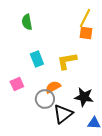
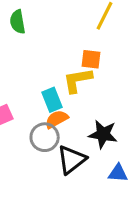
orange square: (86, 33) -> (91, 59), moved
cyan rectangle: (37, 59) -> (52, 100), moved

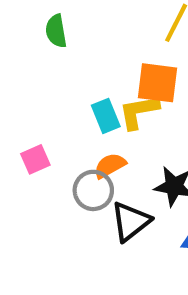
orange square: (91, 59) -> (157, 83), size x1.5
cyan rectangle: (52, 100) -> (106, 116), moved

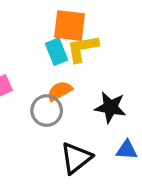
orange square: (157, 83) -> (70, 26), moved
black triangle: (131, 221) -> (76, 158), moved

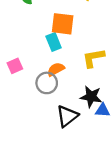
yellow L-shape: (83, 48) -> (93, 58), moved
black star: (110, 107) -> (91, 97), moved

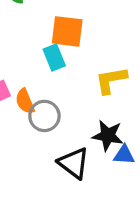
orange semicircle: (56, 69) -> (25, 101), moved, turned -84
black triangle: (67, 116) -> (74, 163), turned -45

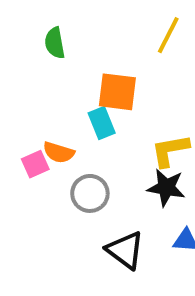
orange semicircle: (25, 101) -> (59, 152), moved, turned -50
black star: (108, 135) -> (166, 188), moved

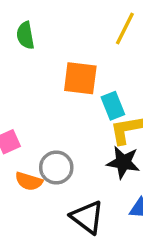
cyan rectangle: (102, 123) -> (113, 106), moved
orange semicircle: (59, 152) -> (29, 181), moved

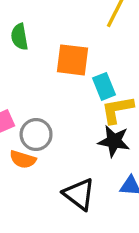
green semicircle: (25, 35) -> (19, 37), moved
gray circle: (56, 167) -> (36, 135), moved

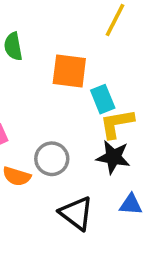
gray circle: (36, 135) -> (52, 159), moved

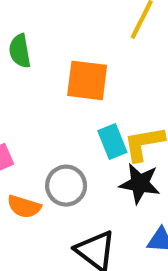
cyan rectangle: (103, 99) -> (112, 141), moved

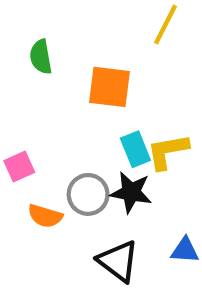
black star: (140, 183) -> (131, 192), moved

